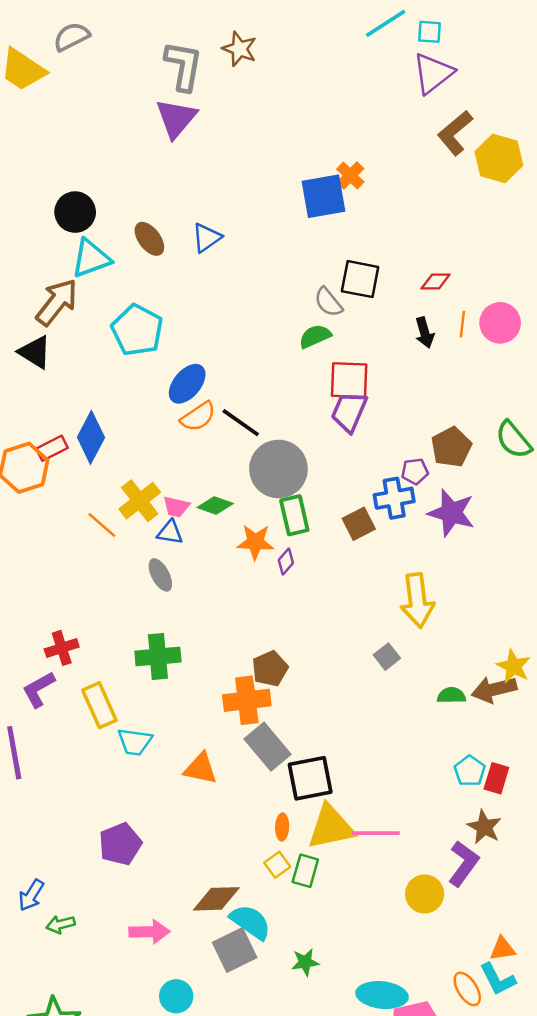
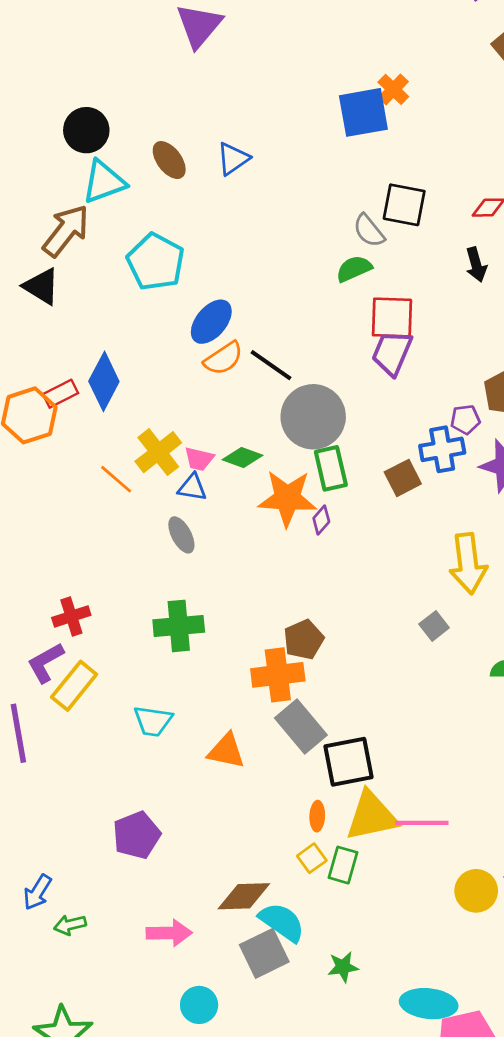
orange star: (255, 542) -> (287, 498), size x1.4
yellow rectangle: (99, 705) -> (74, 686), moved, turned 63

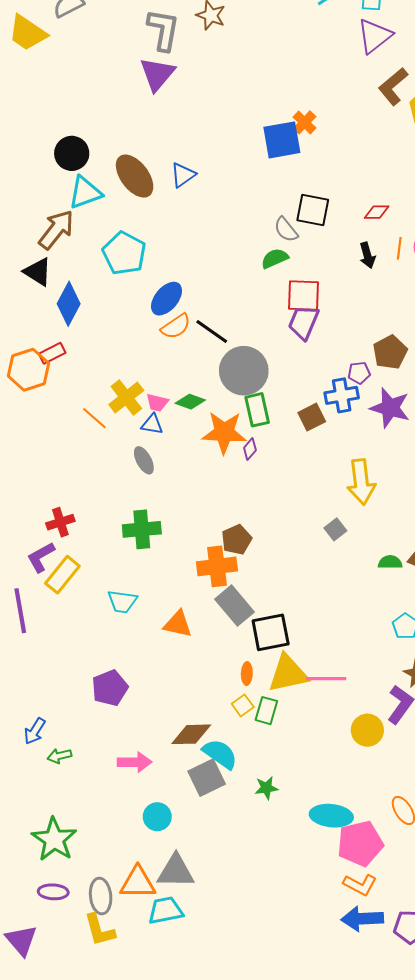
brown ellipse: (169, 160) -> (135, 176), size x1.5
blue diamond: (104, 381) -> (69, 304), moved

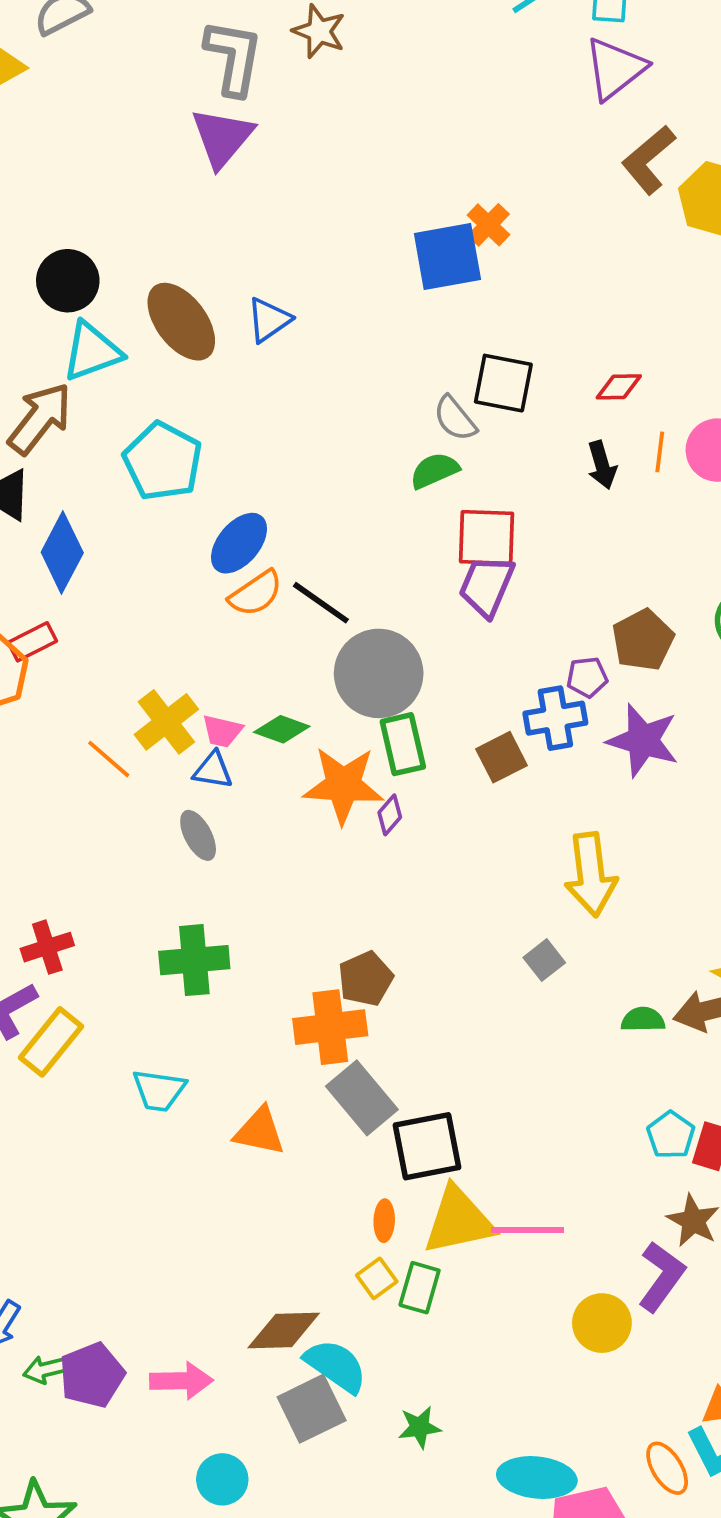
purple pentagon: (110, 688) -> (92, 1375), moved

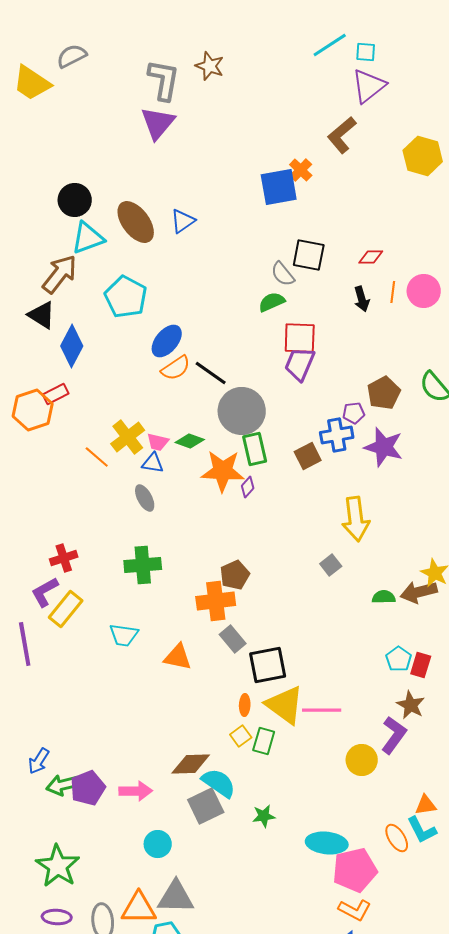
brown L-shape: (648, 160) -> (342, 135), moved
gray rectangle: (362, 1098) -> (233, 639), size x0.7
yellow triangle: (459, 1221) -> (285, 705), turned 48
green arrow: (45, 1370) -> (63, 785), size x1.4

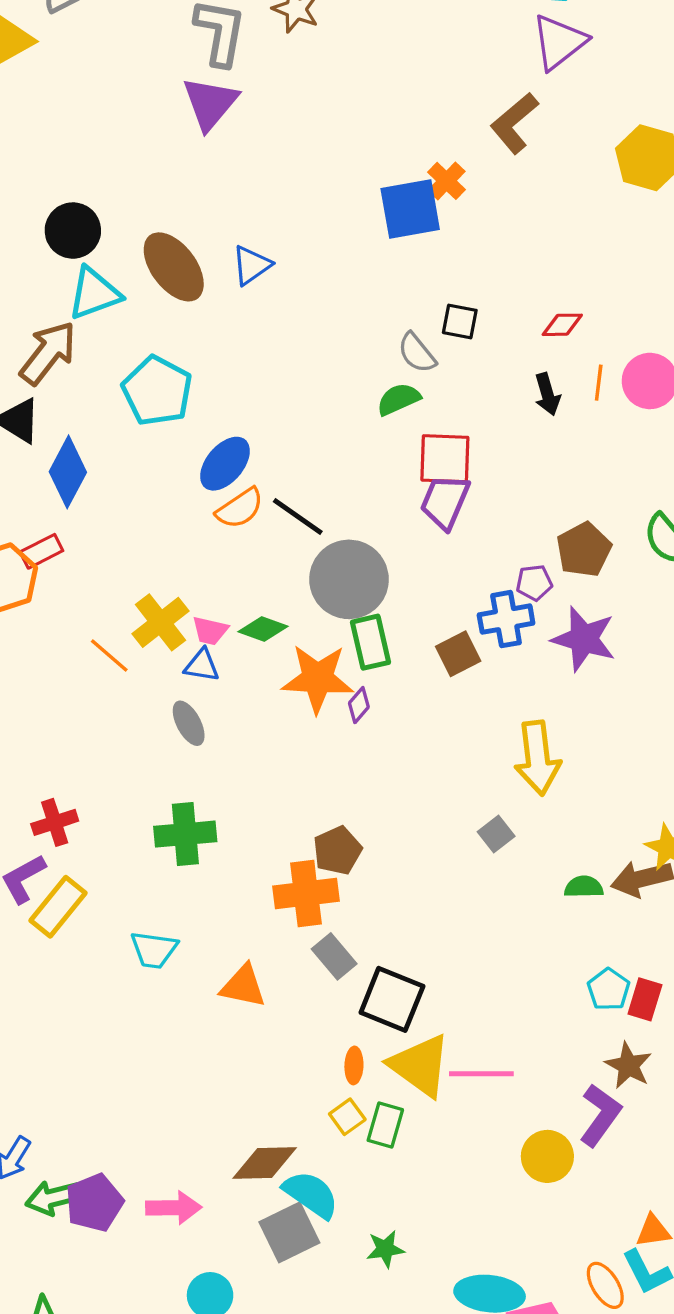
black square: (309, 255) -> (460, 321), size x0.7
black square: (268, 665) -> (392, 999), turned 33

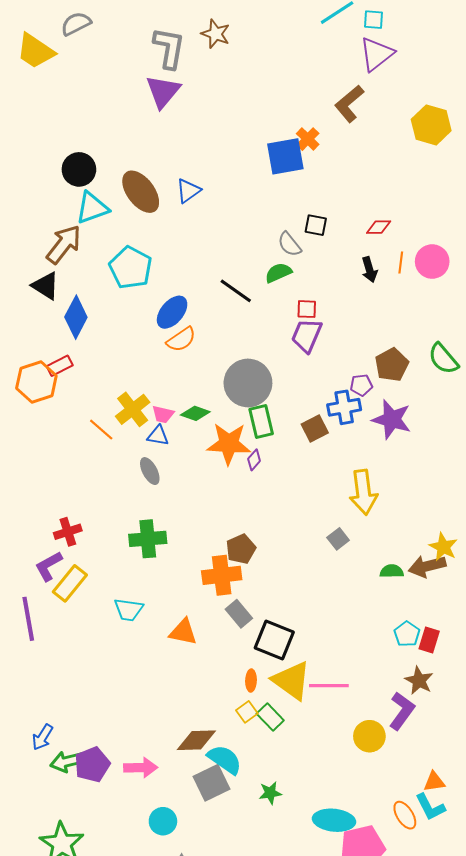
red square: (445, 459) -> (307, 309), size x0.6
black line: (298, 517) -> (236, 291), moved
green rectangle: (385, 1125) -> (270, 717), turned -60

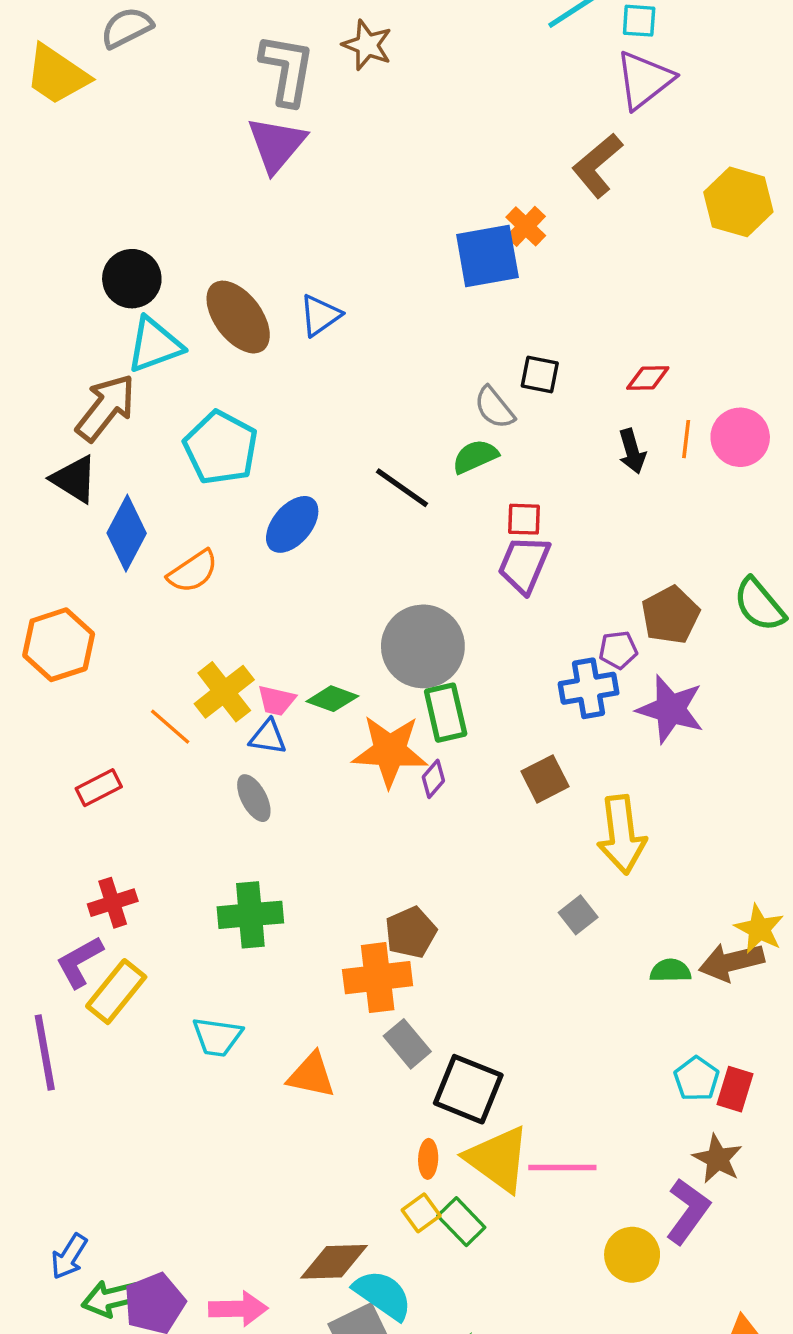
orange semicircle: (181, 339) -> (193, 571), moved
red rectangle: (60, 366) -> (99, 788), moved
brown square: (315, 429) -> (545, 779), moved

